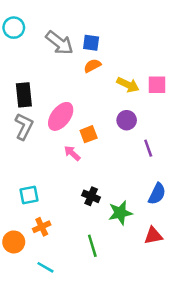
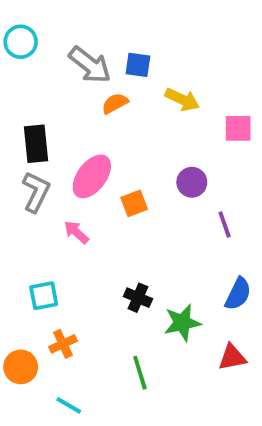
orange semicircle: (92, 66) -> (115, 103), moved
yellow arrow: (128, 85) -> (182, 99), moved
pink arrow: (72, 153) -> (76, 232), moved

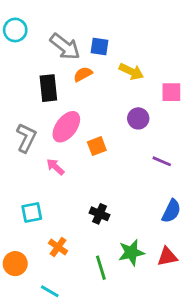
black rectangle: (36, 144) -> (48, 88), moved
purple circle: (192, 182) -> (138, 118), moved
purple line: (225, 225) -> (162, 161), turned -48
green star: (182, 323) -> (131, 253), moved
orange cross: (63, 344) -> (58, 247), moved, turned -30

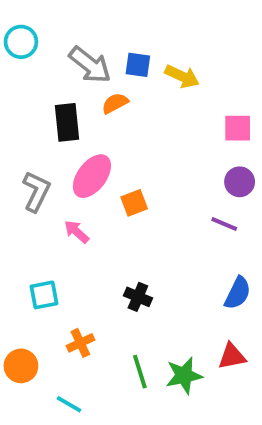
yellow arrow: (131, 71) -> (182, 76), moved
purple circle: (138, 118) -> (240, 182), moved
orange cross: (58, 247) -> (80, 343), turned 30
green star: (131, 253) -> (184, 375), moved

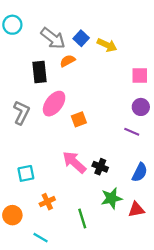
blue square: (138, 65) -> (81, 38), turned 35
pink arrow: (77, 232) -> (74, 162), moved, size x1.6
black cross: (138, 297) -> (100, 167), moved
green star: (184, 375) -> (112, 198), moved

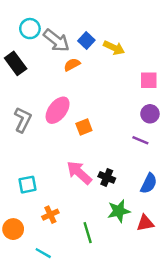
cyan circle: (12, 25) -> (30, 29), moved
black rectangle: (39, 72) -> (16, 63), moved, turned -30

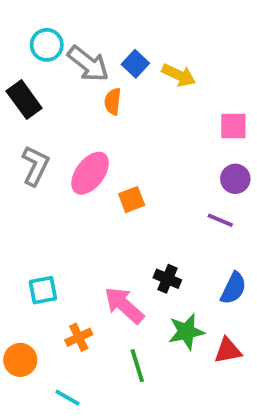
orange semicircle: (72, 65) -> (113, 101), turned -56
gray L-shape: (23, 120) -> (35, 166), moved
pink arrow: (79, 173) -> (124, 305), moved

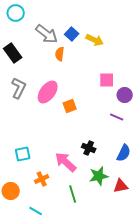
cyan circle: (47, 45) -> (16, 13), moved
pink square: (233, 126) -> (107, 80), moved

